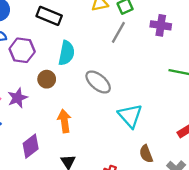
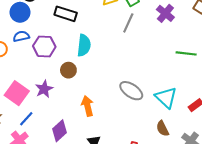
purple cross: (161, 25) -> (165, 13), turned 36
gray ellipse: (98, 82) -> (131, 91), moved
cyan triangle: (130, 116) -> (166, 98), moved

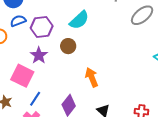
cyan semicircle: (84, 45) -> (79, 20), turned 50
purple star: (44, 89) -> (39, 55), moved
gray ellipse: (131, 91) -> (142, 15), moved, turned -65

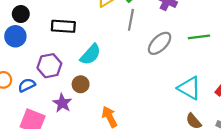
blue semicircle: (18, 21) -> (27, 85), moved
purple star: (39, 55) -> (62, 103), moved

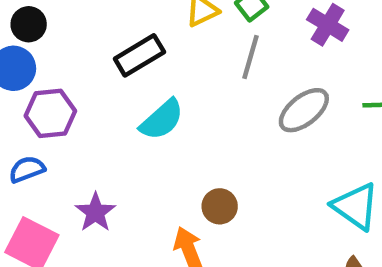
black rectangle: (63, 26) -> (139, 55), moved, turned -40
purple hexagon: (49, 66) -> (50, 113), moved
brown circle: (81, 84) -> (220, 206), moved

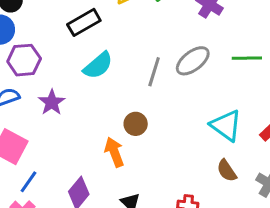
gray line: (250, 57) -> (154, 72), moved
purple star: (95, 212) -> (52, 102), moved

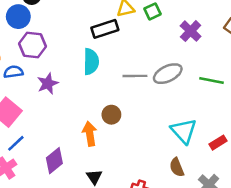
black rectangle: (84, 22) -> (105, 29), moved
cyan semicircle: (98, 65) -> (91, 62), turned -60
gray line: (154, 72) -> (135, 76), turned 60

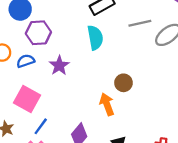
gray line: (135, 76) -> (140, 23), moved

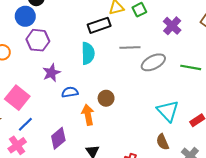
blue semicircle: (26, 61) -> (70, 92), moved

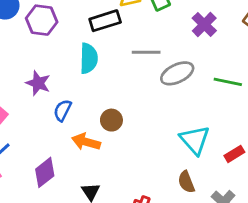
purple hexagon: (38, 40) -> (42, 20), moved
purple star: (51, 73) -> (38, 83), turned -30
blue semicircle: (70, 92) -> (62, 110), turned -56
orange arrow: (88, 115) -> (86, 142), turned -66

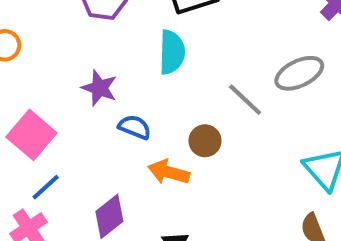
gray line: (146, 52) -> (245, 100), moved, turned 44
blue semicircle: (62, 110) -> (135, 127), turned 85

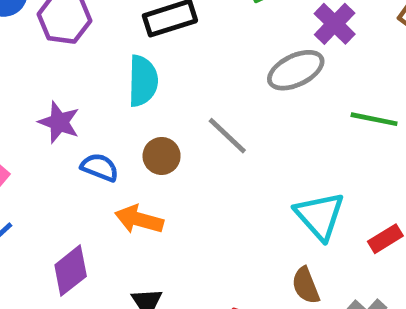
gray ellipse: (299, 73) -> (296, 70), moved
brown circle: (205, 141) -> (162, 156), moved

